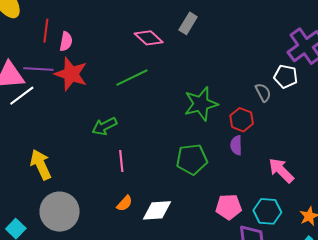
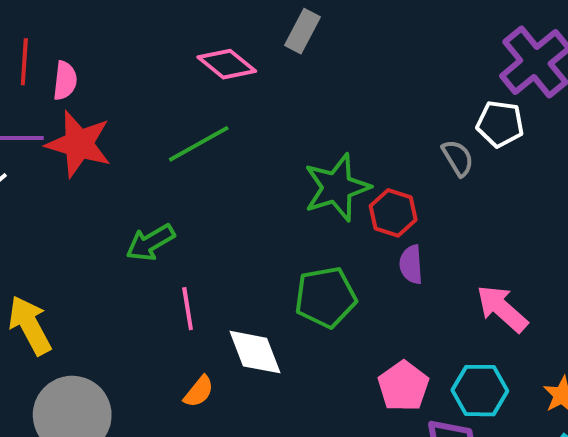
red hexagon: (242, 120) -> (393, 213), moved
pink pentagon: (229, 207) -> (403, 386), turned -30
white diamond: (157, 210) -> (255, 352), moved, turned 76

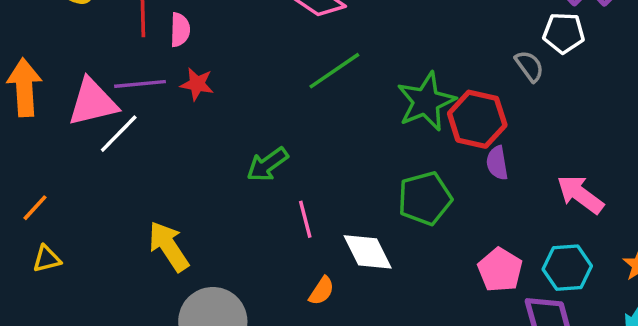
red star: (79, 144) -> (197, 84), size x0.6
green line: (199, 144) -> (334, 71), moved
red hexagon: (393, 213) -> (477, 119), size x1.4

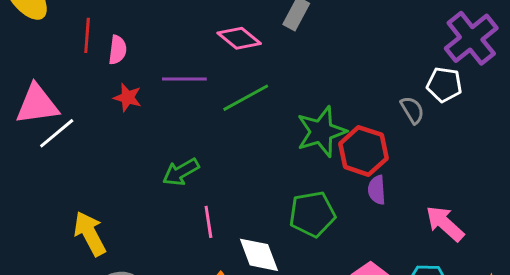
purple line: (140, 84) -> (184, 79), moved

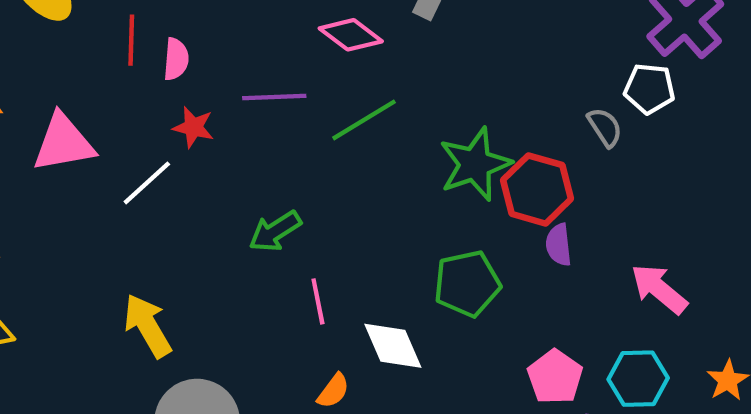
white line: (57, 133) -> (147, 183), moved

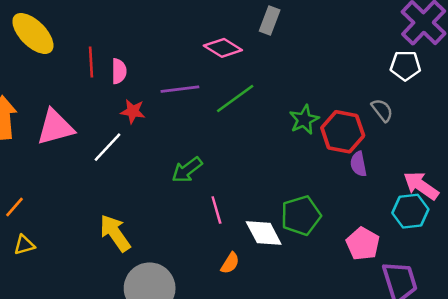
gray semicircle: (605, 127) -> (382, 110), moved
green star: (475, 164) -> (304, 120), size x0.7
green pentagon: (467, 284) -> (301, 216), moved
cyan hexagon: (638, 379) -> (410, 211), moved

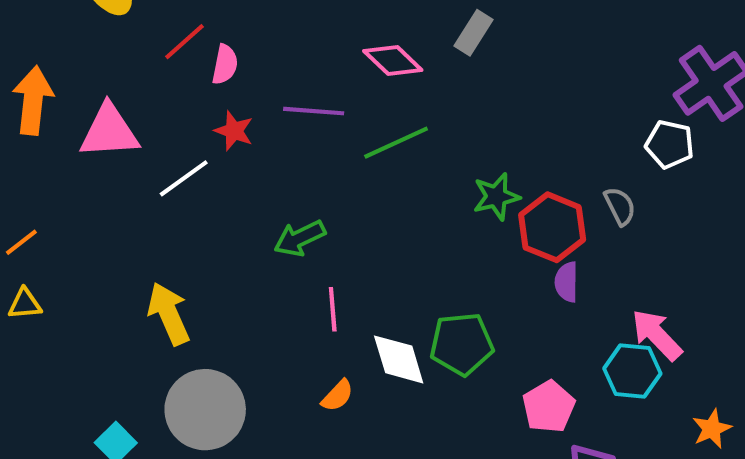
red line: (91, 62) -> (184, 42), turned 40

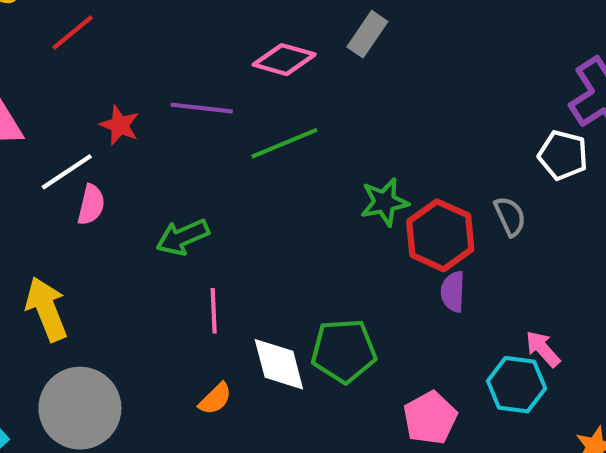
pink diamond: (393, 61) -> (284, 60), turned -30
pink semicircle: (225, 64) -> (91, 205), moved
pink arrow: (657, 335) -> (543, 349), size x0.7

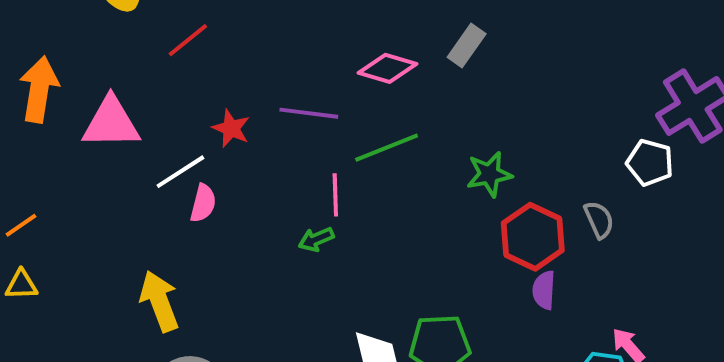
green star: (384, 202) -> (489, 174), moved
green arrow: (183, 237) -> (316, 239), moved, size x0.7
pink line: (214, 311) -> (335, 195), moved

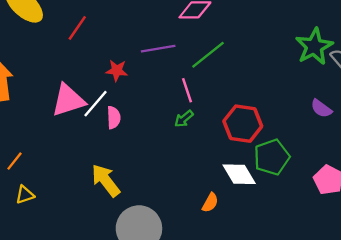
pink triangle: (111, 123) -> (68, 100), moved
green star: (489, 174) -> (314, 46), moved, size x1.4
red hexagon: (533, 237) -> (243, 124), moved
purple semicircle: (544, 290) -> (321, 108), turned -40

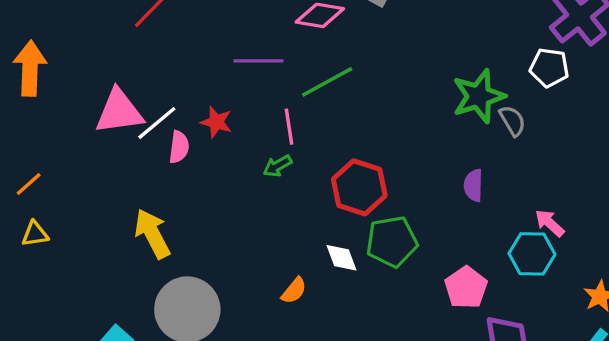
red star: (117, 70) -> (216, 122), moved
purple semicircle: (321, 108) -> (473, 185), turned 45
white diamond: (239, 174) -> (342, 258), size x0.7

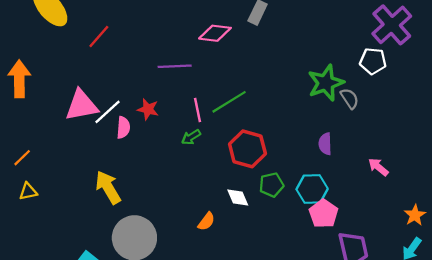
green line: (327, 82) -> (229, 102), moved
green pentagon: (392, 242) -> (271, 185), size x0.7
cyan hexagon: (532, 254) -> (312, 189), moved

